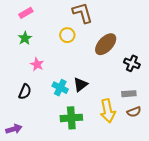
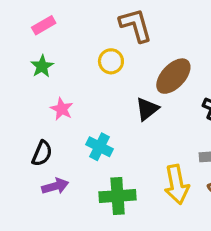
black triangle: (80, 85) -> (147, 109), moved
purple arrow: (14, 129) -> (55, 186), moved

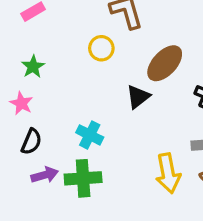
green star: (42, 66) -> (33, 67), moved
pink star: (62, 109) -> (21, 103), moved
green cross: (118, 196) -> (83, 178), moved

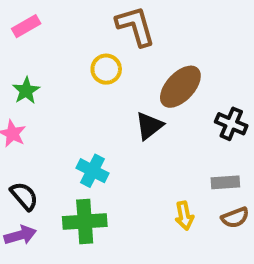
black semicircle: (31, 142) -> (24, 196), moved, turned -64
yellow arrow: (168, 173) -> (184, 216), size x0.6
purple arrow: (45, 175) -> (20, 235), moved

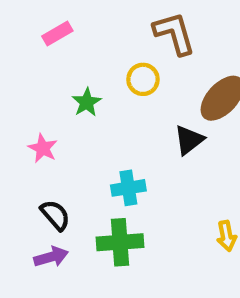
green star: (26, 91) -> (87, 102), moved
cyan cross: (92, 171) -> (128, 188), turned -36

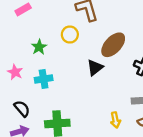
cyan cross: (128, 188) -> (44, 79), moved

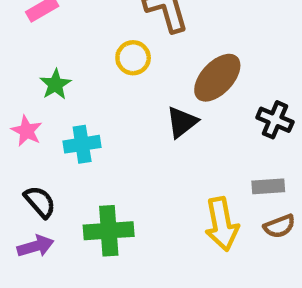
green star: (39, 47) -> (55, 84), moved
yellow arrow: (115, 120) -> (222, 224), size x1.6

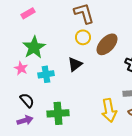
yellow circle: (133, 58) -> (83, 37), moved
green star: (55, 84) -> (34, 47), size x1.6
black triangle: (182, 122) -> (75, 64), moved

